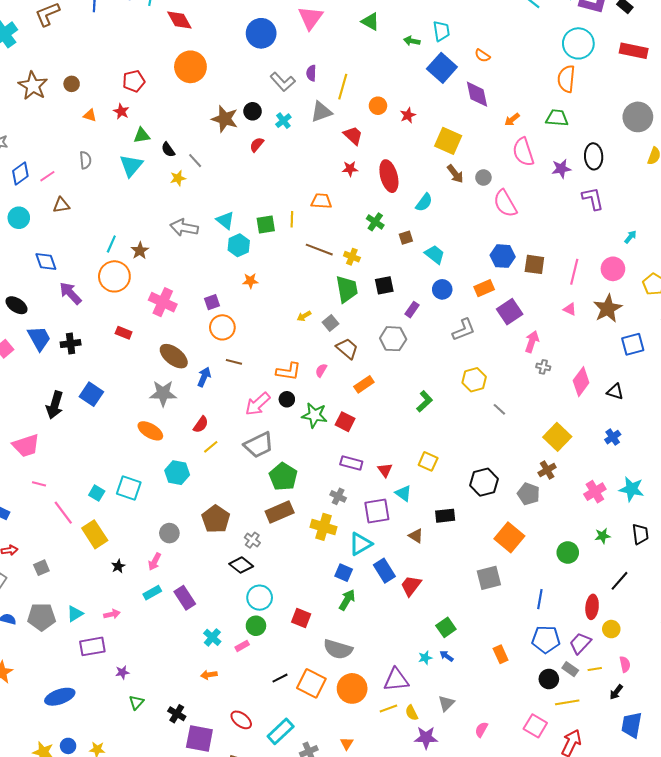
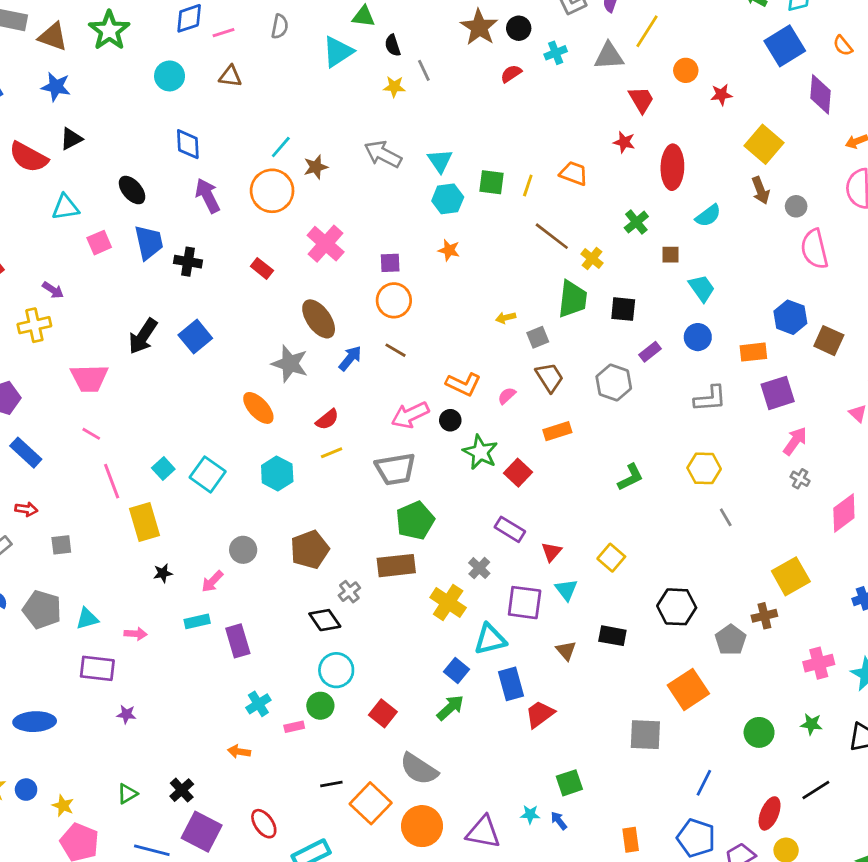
green triangle: (136, 702) -> (127, 794), moved

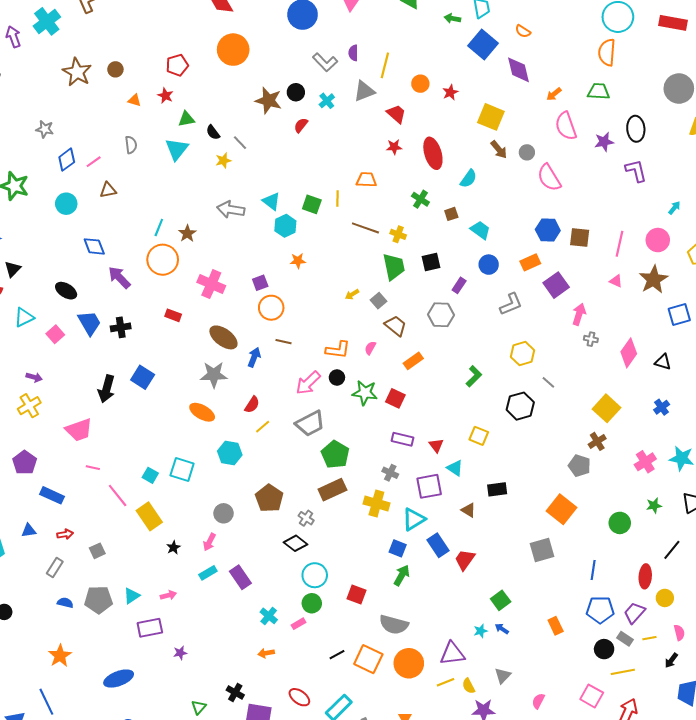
green square: (492, 182) -> (312, 204), turned 30
black hexagon: (677, 607) -> (520, 406), moved

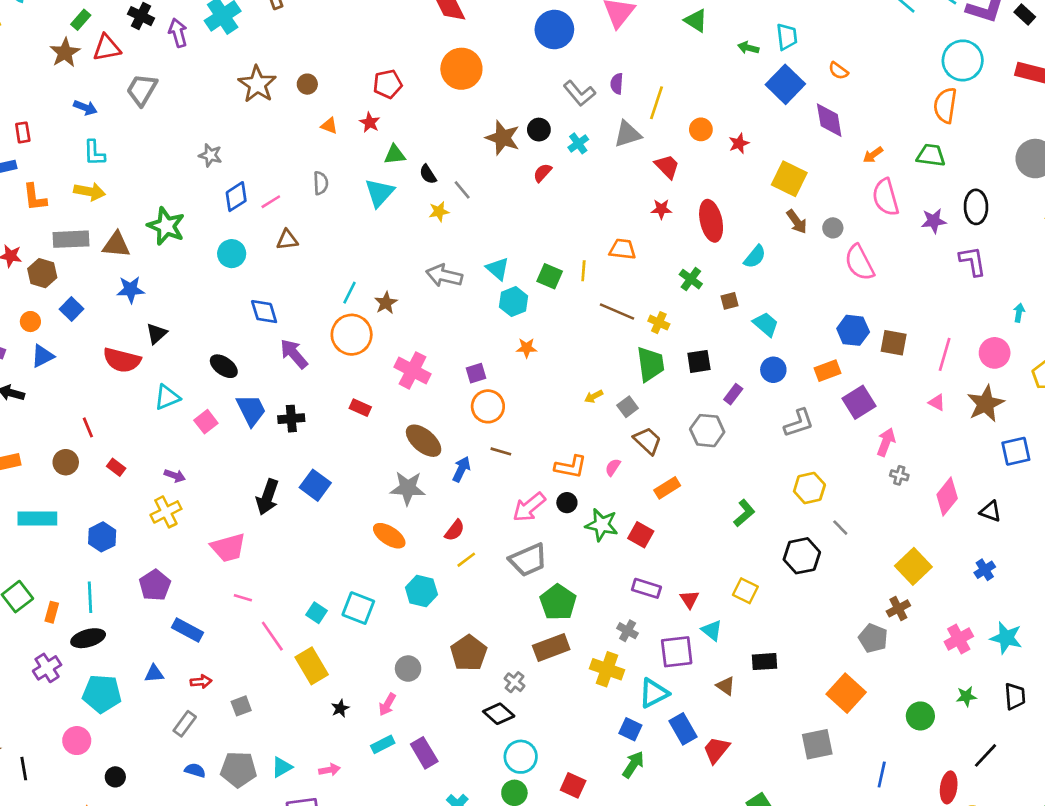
cyan arrow: (674, 208) -> (1019, 313), turned -32

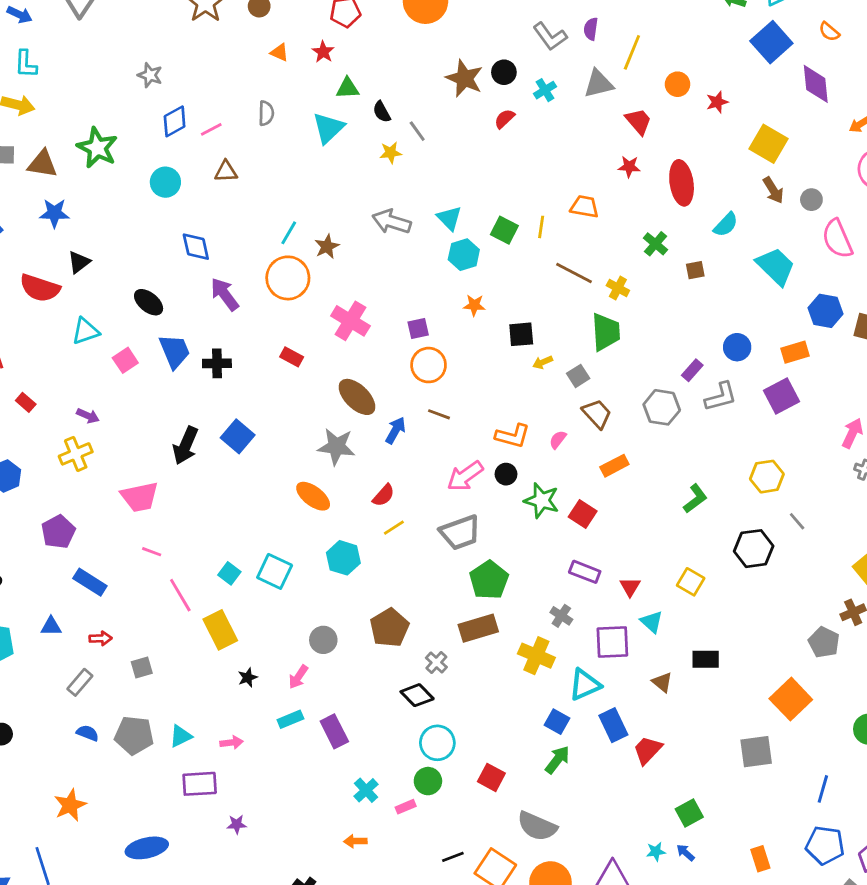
cyan trapezoid: (766, 324) -> (776, 266), moved, size x1.4
black square: (699, 361) -> (521, 334), moved
purple square: (859, 402) -> (781, 396), moved
gray L-shape: (799, 423) -> (721, 397), moved

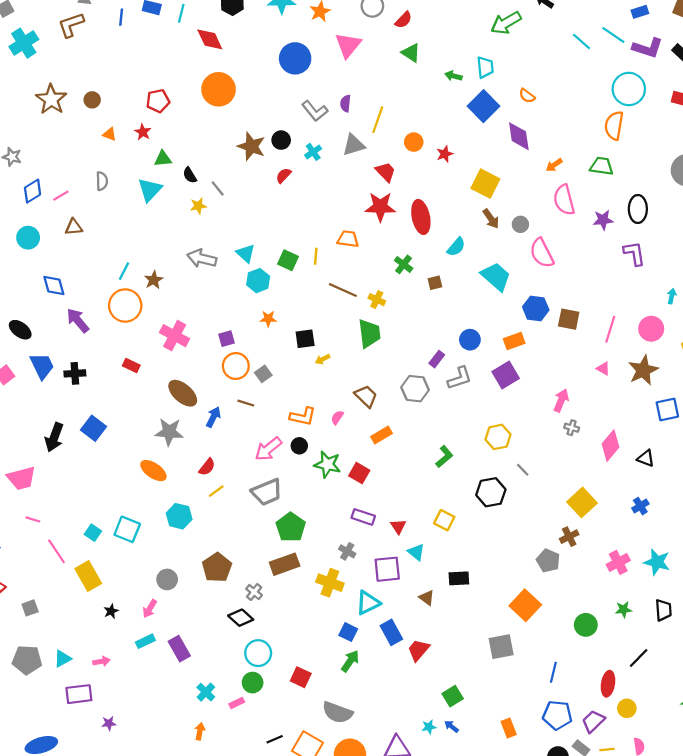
red star: (629, 167) -> (380, 207), size x1.8
gray square: (578, 376) -> (263, 374), moved
orange arrow: (355, 841) -> (200, 731), turned 105

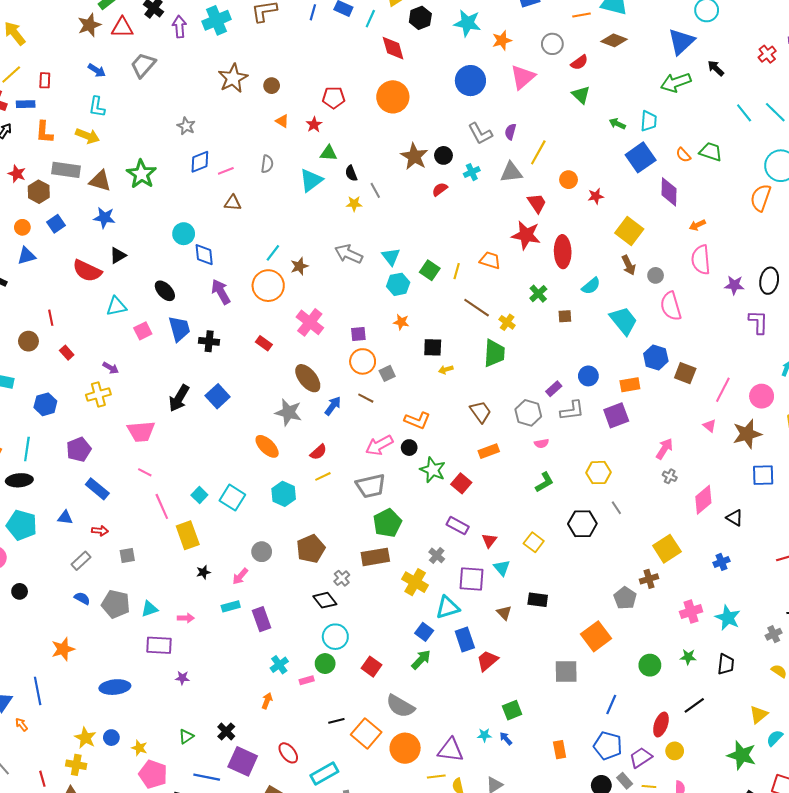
green trapezoid: (602, 166) -> (711, 152), moved
cyan circle: (28, 238) -> (184, 234), moved
pink semicircle: (337, 417) -> (541, 443), moved, turned -144

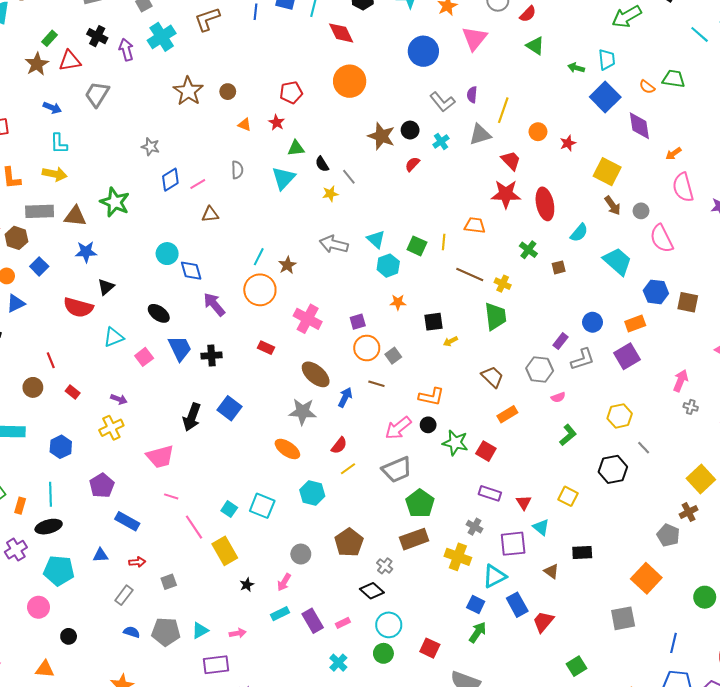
pink rectangle: (307, 680) -> (343, 623), moved

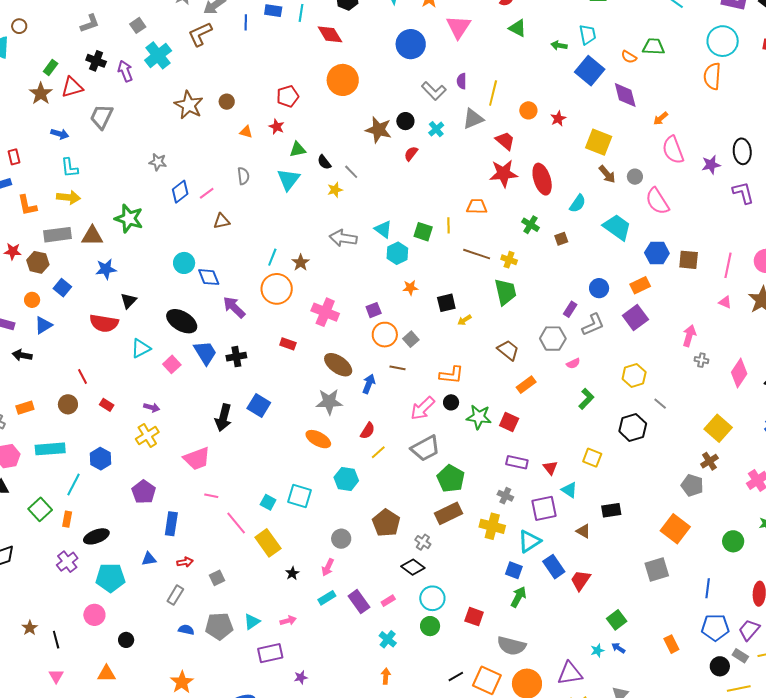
black ellipse: (159, 313) -> (182, 321), size x1.4
cyan line: (51, 494) -> (73, 485), moved, turned 35
blue rectangle: (127, 521) -> (171, 524), turned 75

